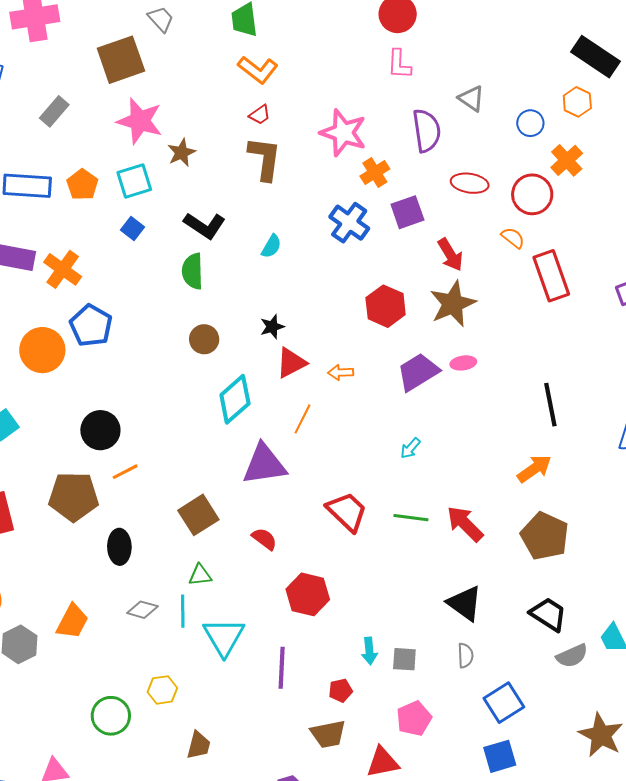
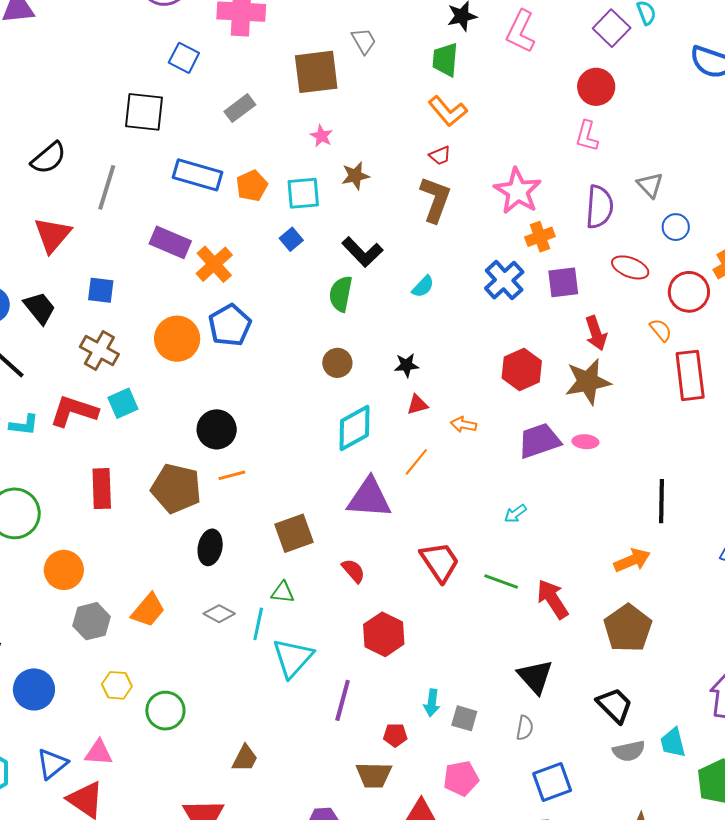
pink star: (140, 121) -> (321, 136), size x0.5
blue circle: (530, 123) -> (676, 227), moved
red triangle: (291, 363) -> (417, 405), size x0.7
yellow hexagon: (162, 690) -> (117, 685), moved

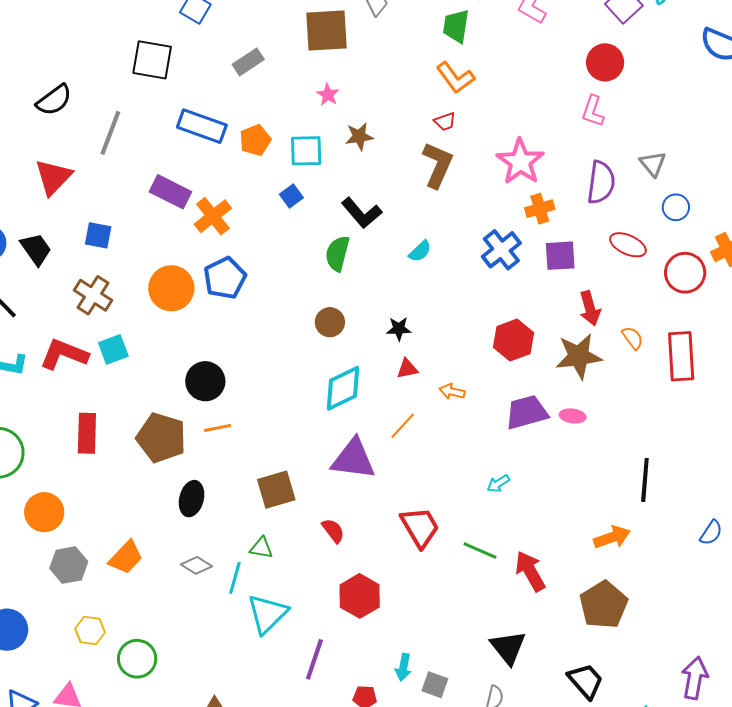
orange semicircle: (661, 330) -> (633, 338), moved

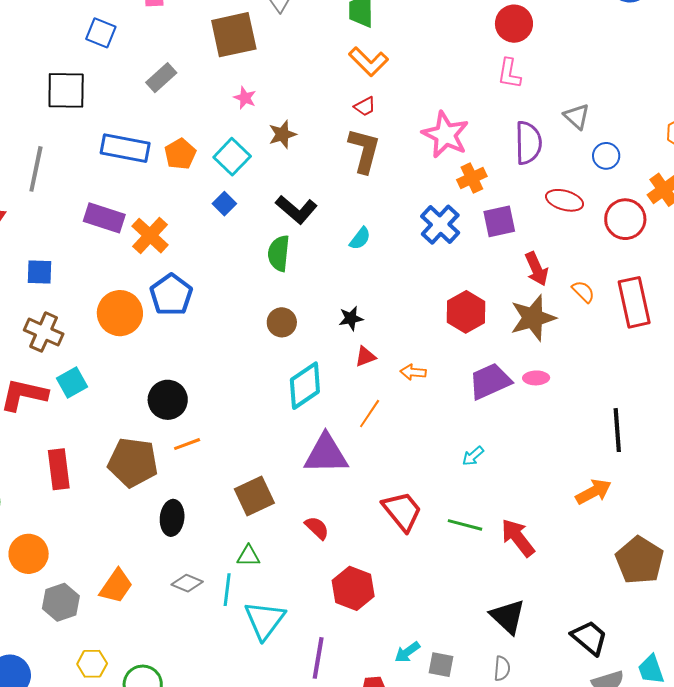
cyan square: (306, 151) -> (232, 157), turned -36
brown pentagon: (604, 605) -> (640, 560), moved
cyan arrow: (403, 667) -> (407, 652), turned 52

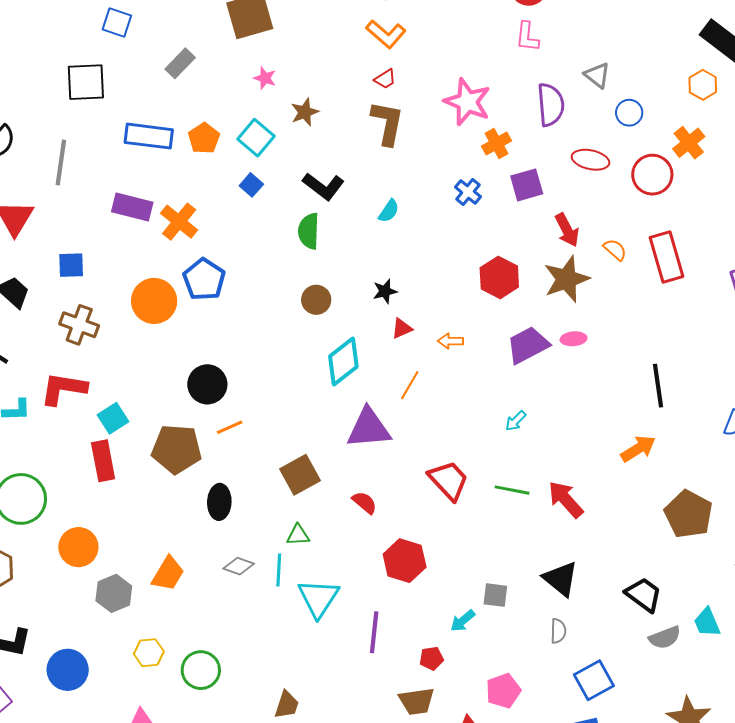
blue cross: (440, 225) -> (468, 192), size x0.7
cyan square: (72, 382) -> (113, 418), moved
gray square: (441, 665) -> (495, 595), moved

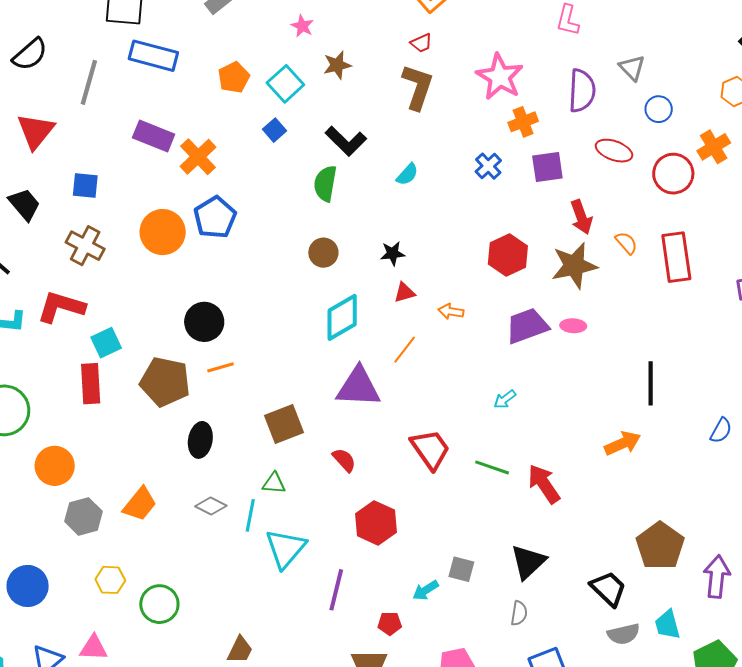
blue rectangle: (149, 136) -> (153, 56), moved
brown pentagon: (689, 514) -> (660, 546), moved
black triangle: (561, 579) -> (528, 562), turned 30

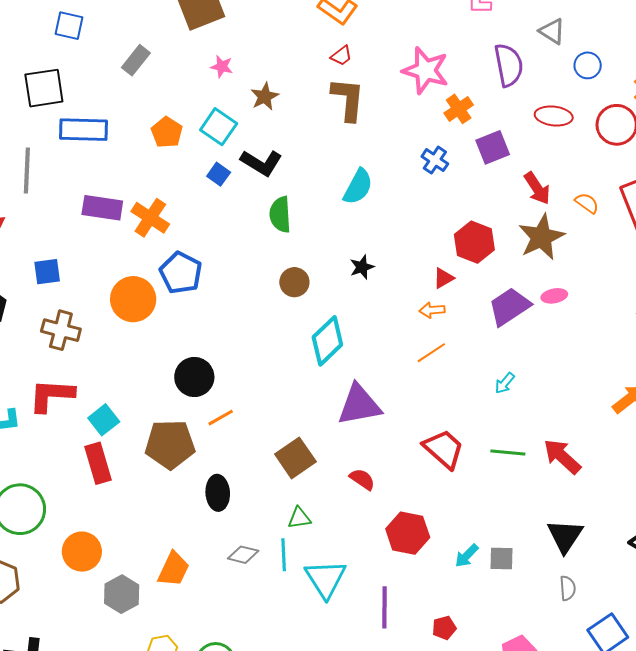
black L-shape: (346, 141) -> (261, 163), moved
cyan semicircle: (407, 174) -> (358, 187), size x1.5
red triangle: (404, 293) -> (443, 278), moved
orange line: (405, 350) -> (431, 353), moved, turned 32
cyan arrow: (426, 590) -> (467, 556), moved

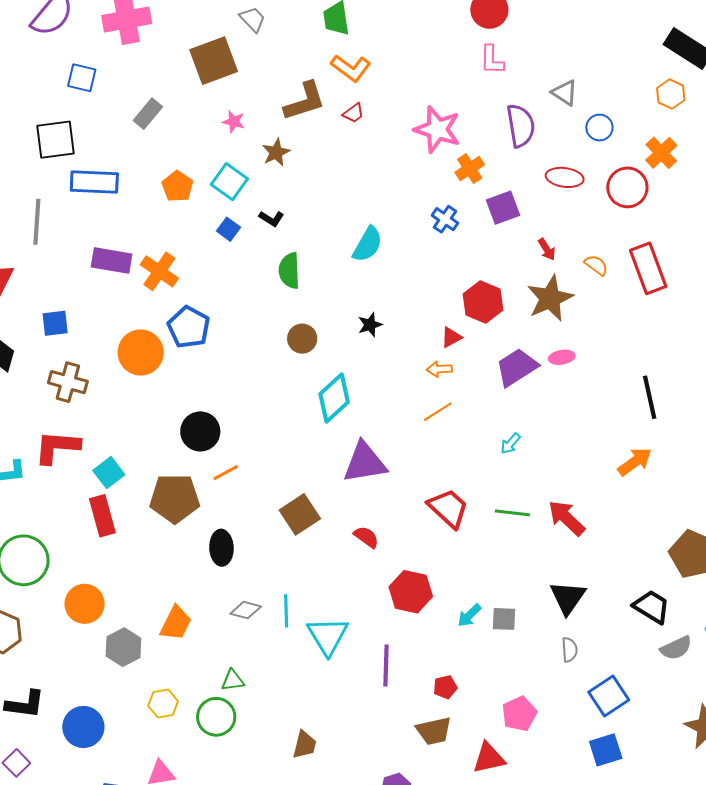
brown L-shape: (348, 99) -> (305, 101), moved, turned 66
black L-shape: (261, 163) -> (271, 219), size x0.6
red arrow: (537, 188) -> (547, 249), size x0.7
green triangle: (299, 518) -> (233, 680), moved

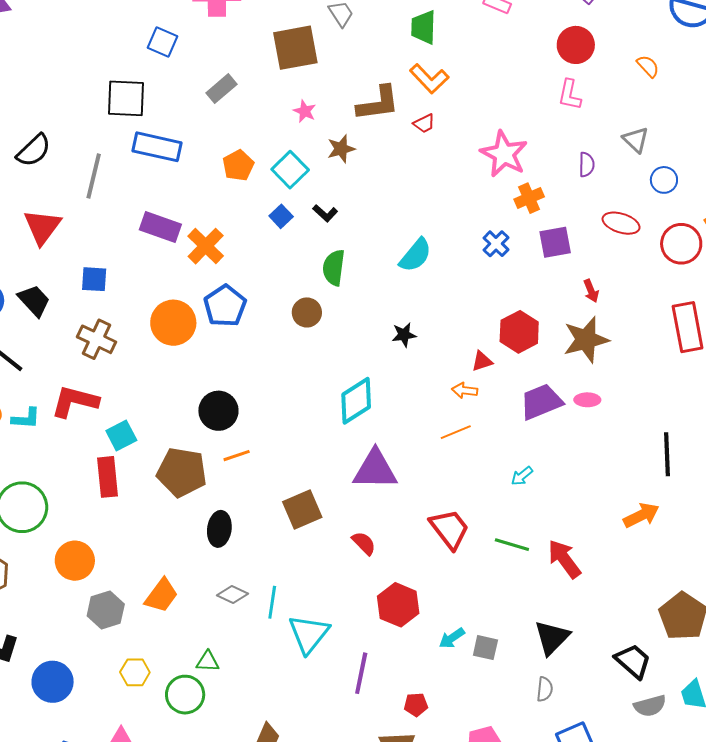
purple semicircle: (521, 126) -> (587, 165), size x0.6
orange semicircle: (596, 265) -> (648, 66), moved
brown circle: (302, 339) -> (307, 312), moved

